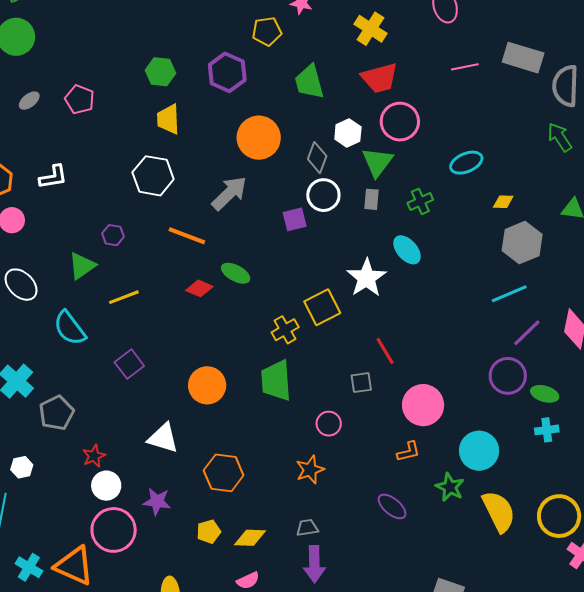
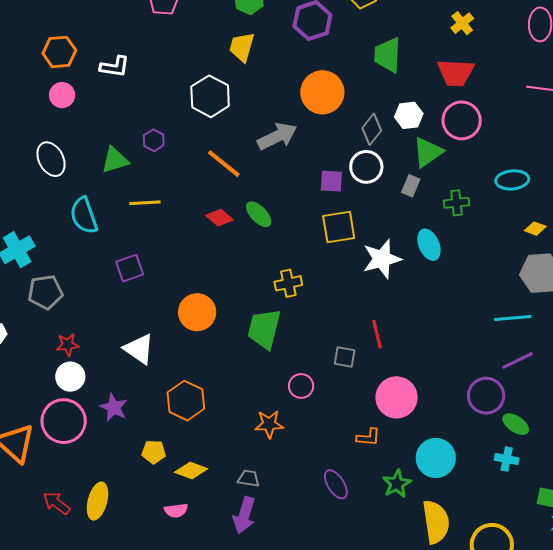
yellow cross: (370, 29) -> (462, 23), size x0.7
yellow square: (322, 307) -> (339, 227), moved

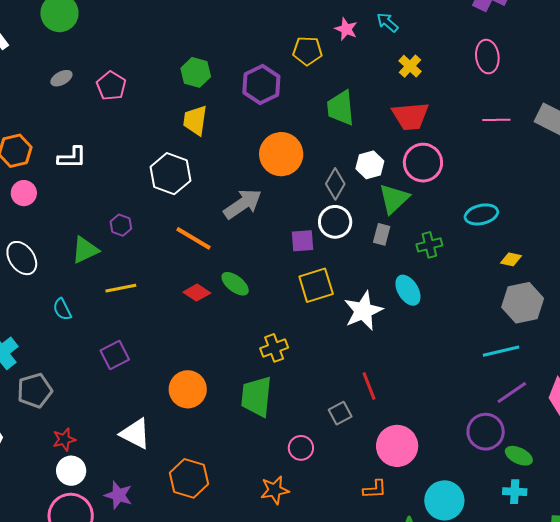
cyan semicircle: (84, 216) -> (62, 309), size x0.6
gray square: (345, 357) -> (340, 413), turned -30

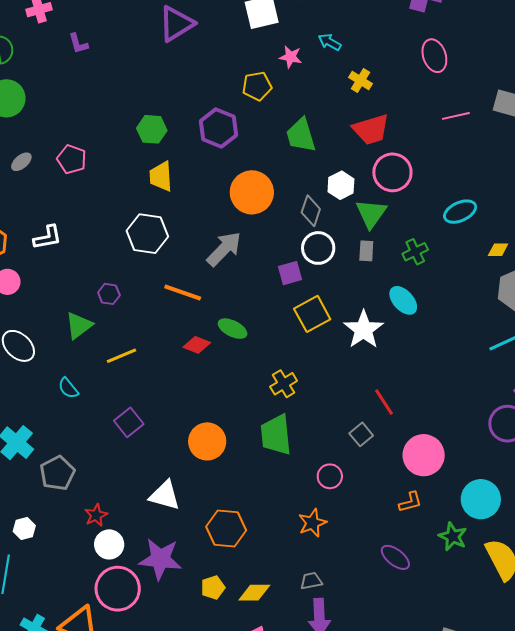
purple star: (118, 495) -> (160, 559), size x1.5

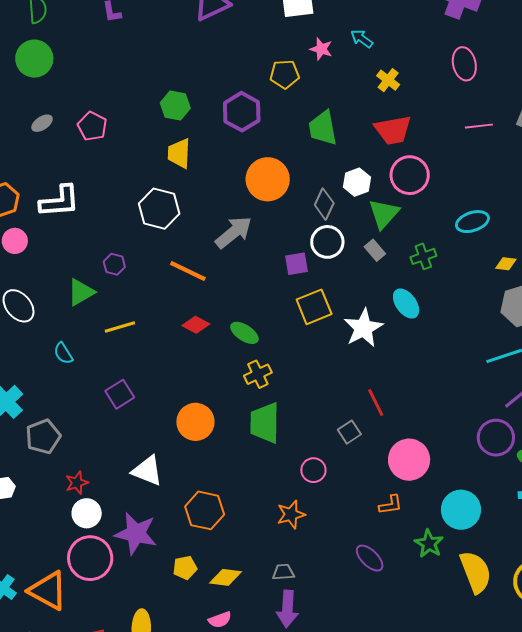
white L-shape: (48, 237) -> (60, 201), size x1.4
gray rectangle: (366, 251) -> (375, 250), turned -50
green ellipse: (233, 329) -> (244, 333), moved
yellow cross: (284, 384) -> (258, 374), moved

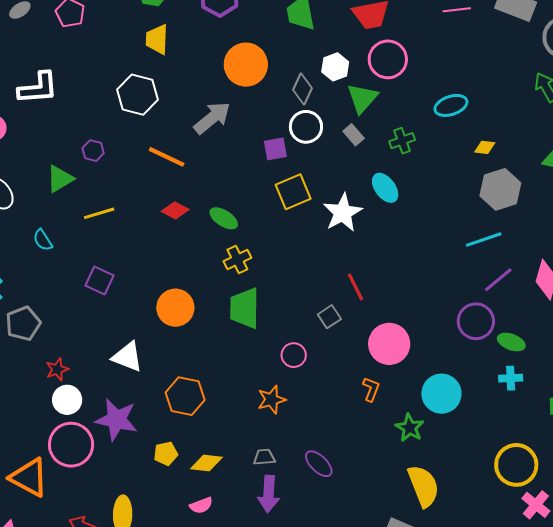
purple square: (120, 394) -> (99, 280), turned -32
orange L-shape: (391, 505) -> (371, 389), turned -60
purple ellipse: (370, 558) -> (319, 464), moved
yellow semicircle: (476, 572) -> (423, 486), moved

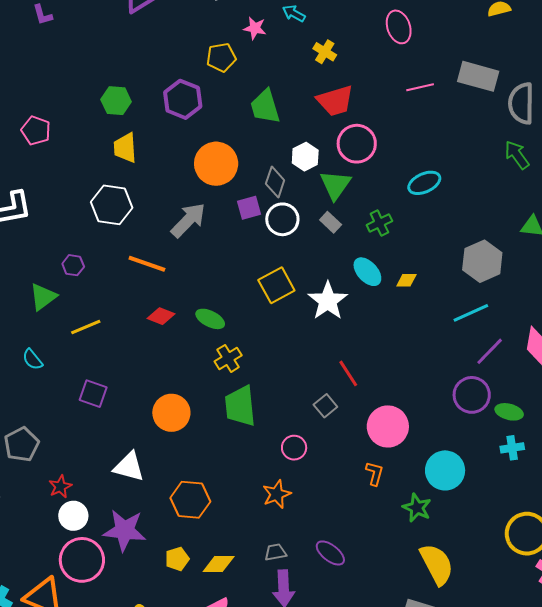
yellow diamond: (485, 147) -> (406, 280), moved
purple square: (275, 149) -> (249, 208), moved

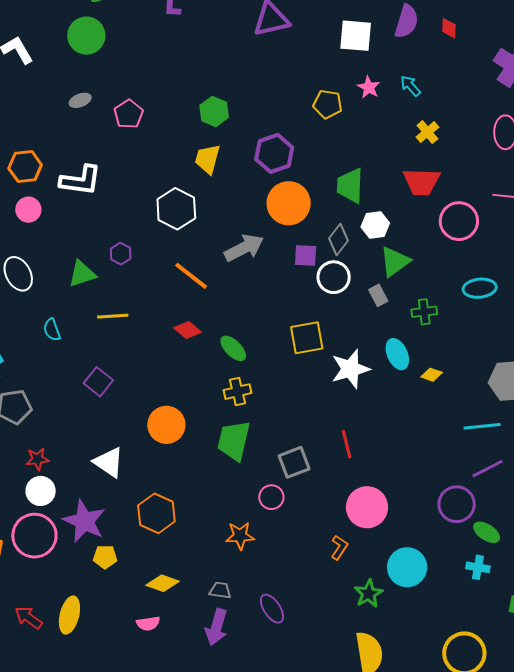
purple hexagon: (183, 99) -> (274, 153), moved
green trapezoid: (265, 107) -> (350, 186), moved
pink circle: (357, 144) -> (459, 221), moved
gray square: (325, 406) -> (294, 462), moved, size x1.4
yellow pentagon: (177, 559) -> (105, 557), moved

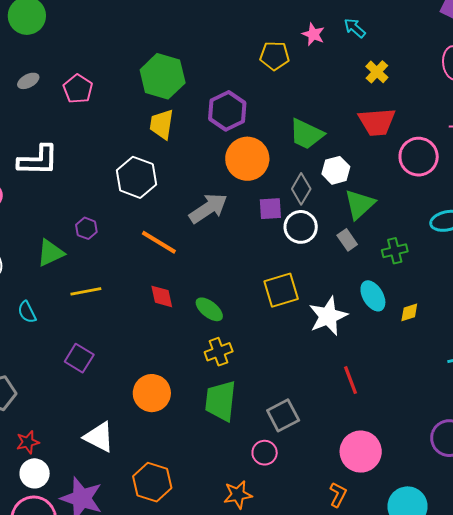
green hexagon: (214, 111) -> (163, 76), size x1.5
green trapezoid: (350, 186) -> (306, 134), turned -60
red diamond: (188, 330) -> (162, 296), turned 44
yellow diamond: (432, 375) -> (409, 312), turned -30
red line: (347, 444) -> (351, 380), moved

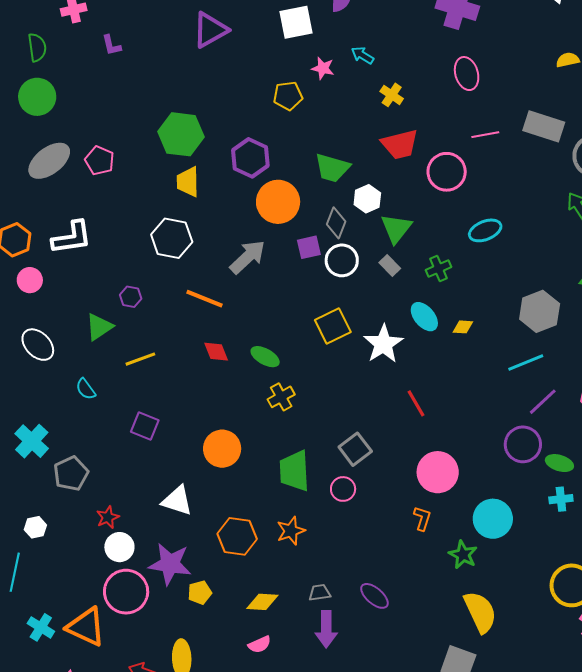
gray ellipse: (28, 81) -> (49, 161), size x2.0
yellow diamond: (409, 312) -> (463, 327), turned 30
green trapezoid: (221, 401) -> (294, 471), moved
orange star: (238, 495) -> (291, 531), moved

